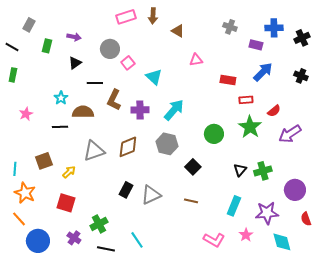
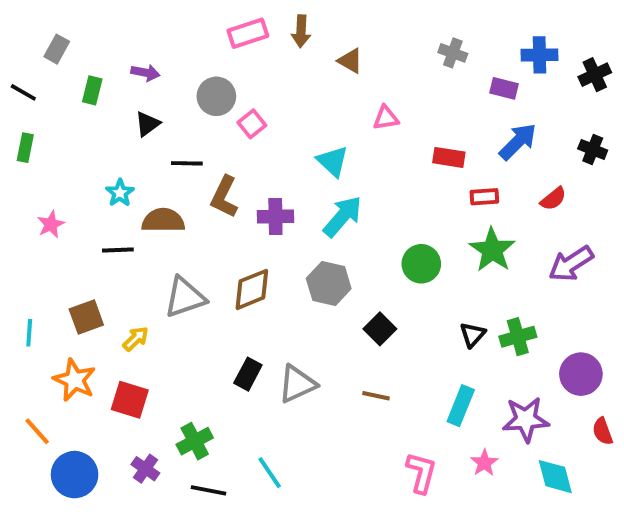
cyan triangle: (154, 77) -> (333, 161), moved
red semicircle: (274, 111) -> (553, 199), moved
orange star: (25, 193) -> (75, 380), moved
pink L-shape: (214, 240) -> (421, 473), turned -105

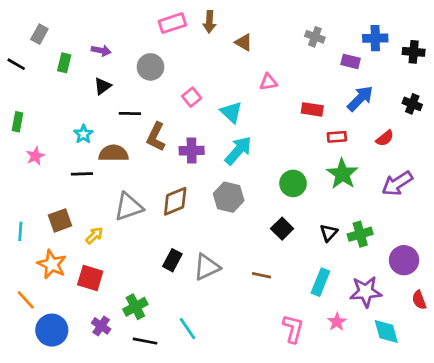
black cross: (595, 75) -> (414, 52), turned 30
pink square: (252, 124) -> (192, 97), moved
green rectangle: (25, 148) -> (18, 122), moved
black square: (380, 329) -> (282, 229), moved

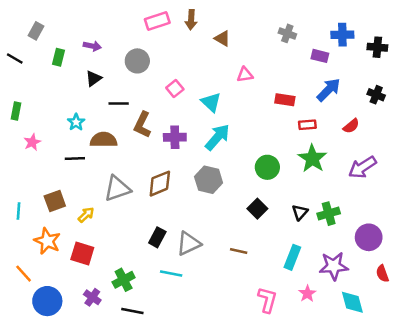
cyan line: (187, 329) -> (171, 274), moved, turned -45

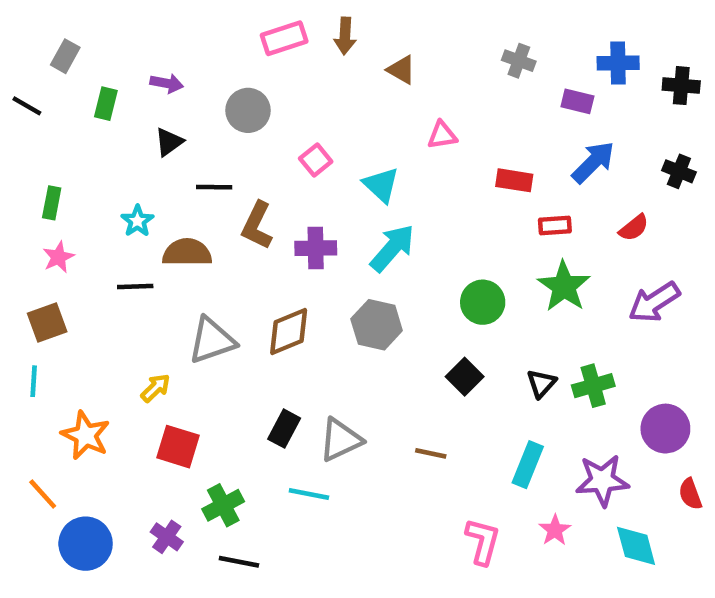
green rectangle: (16, 111) -> (52, 203), moved
brown square: (55, 201) -> (47, 322), moved
red square: (82, 254) -> (178, 447), moved

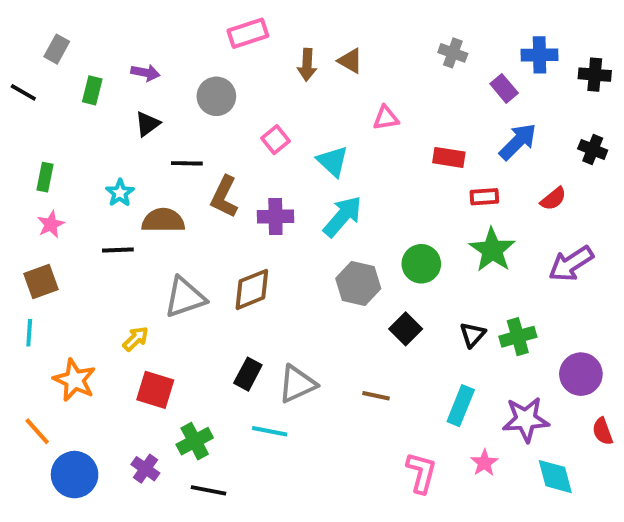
brown arrow: (345, 36) -> (307, 65), moved
purple rectangle: (577, 101) -> (504, 88), turned 36
gray hexagon: (377, 325) -> (358, 283), moved

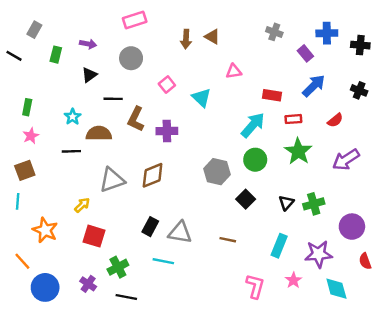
pink rectangle: (248, 33) -> (135, 20), moved
cyan arrow: (342, 216) -> (253, 125), moved
gray triangle: (297, 384) -> (180, 233), turned 35

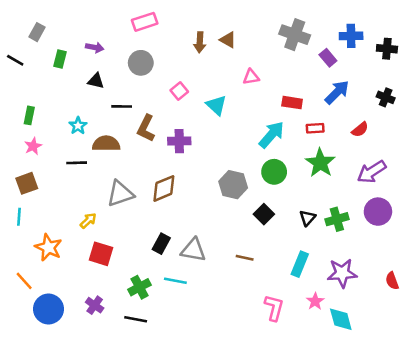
gray cross: (274, 32) -> (295, 35), size x1.6
black triangle: (89, 75) -> (96, 81), turned 49
purple circle: (352, 227) -> (378, 212), moved
green cross: (118, 267) -> (139, 287), moved
cyan diamond: (336, 289) -> (341, 319), moved

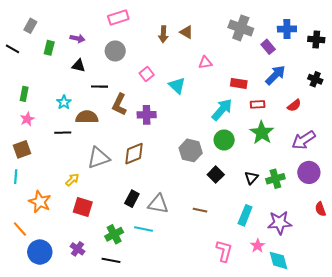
red semicircle: (392, 281) -> (320, 209), moved

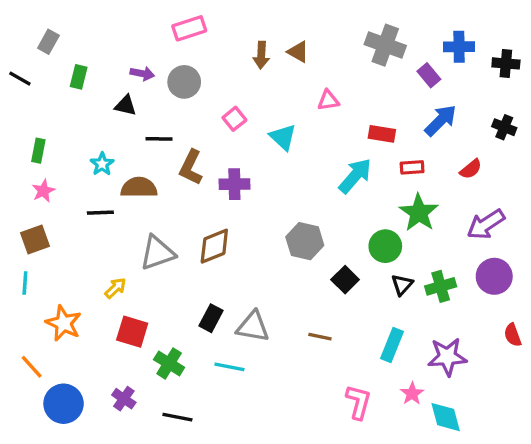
purple arrow: (77, 38) -> (142, 74), moved
green circle: (224, 140) -> (385, 246), moved
green cross: (114, 234) -> (169, 363), moved, turned -30

